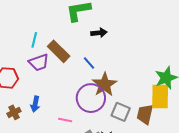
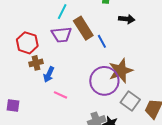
blue line: (89, 63) -> (102, 41), moved
brown cross: (14, 112) -> (36, 63), moved
pink line: (65, 120) -> (60, 95), moved

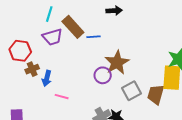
blue line: (102, 41) -> (94, 37), turned -56
purple circle: (104, 81) -> (103, 75), size x0.6
gray square: (130, 101) -> (132, 91), turned 36

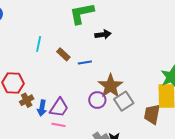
brown rectangle: (73, 27) -> (63, 54), size x0.6
purple trapezoid: (52, 37) -> (59, 108), moved, turned -35
gray square: (132, 91) -> (124, 101), moved

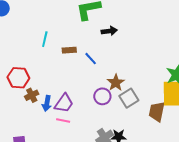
brown rectangle: (63, 54) -> (69, 50), turned -48
blue line: (85, 62) -> (91, 59), turned 56
brown star: (110, 86) -> (116, 83), size x0.7

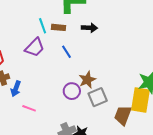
cyan line: (45, 39) -> (43, 26), moved, turned -42
brown rectangle: (69, 50) -> (58, 27), moved
purple trapezoid: (64, 103) -> (35, 47), moved

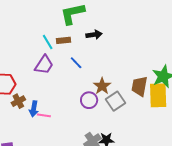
pink line: (29, 108) -> (44, 115), moved
brown trapezoid: (123, 115) -> (139, 86), moved

